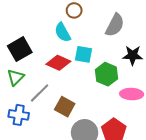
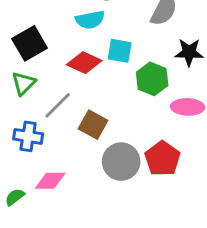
cyan semicircle: (63, 32) -> (90, 20), turned -72

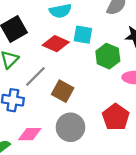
gray circle: (121, 162) -> (70, 127), moved

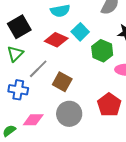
cyan square: (83, 35) -> (80, 32), turned 36

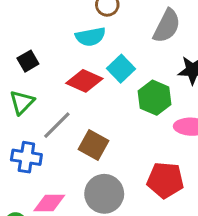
black square: (19, 27) -> (28, 61), size x0.6
red pentagon: (109, 105) -> (165, 180), turned -30

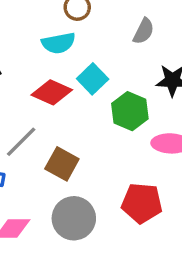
gray semicircle: (167, 26) -> (144, 31), size x0.7

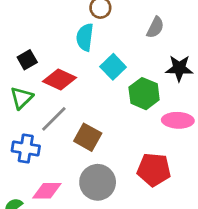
cyan semicircle: (59, 43) -> (85, 37), turned 108
red diamond: (52, 92) -> (60, 79), moved

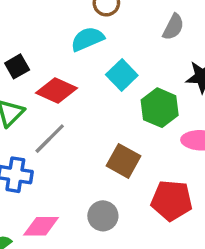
cyan semicircle: (85, 37) -> (87, 39), turned 60
brown square: (88, 137) -> (124, 161), moved
gray circle: (98, 182) -> (103, 216), size x0.7

